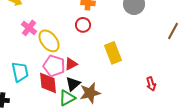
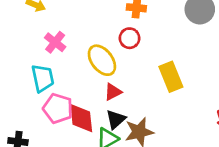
yellow ellipse: (49, 41) -> (102, 60), moved
pink pentagon: (54, 66) -> (58, 108), moved
cyan trapezoid: (20, 72) -> (43, 78), moved

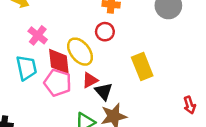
pink pentagon: (58, 108) -> (58, 83), moved
red diamond: (81, 118) -> (59, 62), moved
black triangle: (116, 119) -> (104, 91), moved, turned -30

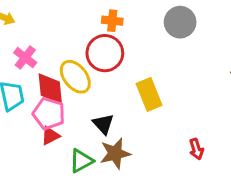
red circle: (105, 32) -> (105, 53), size x1.6
red triangle: (90, 80) -> (50, 136), moved
red arrow: (190, 105) -> (196, 149), moved

